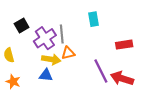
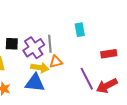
black square: (22, 26) -> (12, 44), moved, turned 32
blue triangle: (46, 75) -> (35, 83), size x1.5
red arrow: (122, 78) -> (107, 86), turned -45

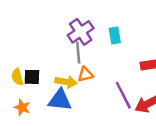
black square: (12, 44) -> (32, 77), moved
purple cross: (34, 48) -> (81, 32), moved

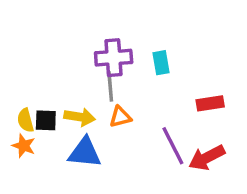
purple cross: (81, 32) -> (114, 58), turned 30
yellow arrow: (66, 82) -> (80, 117), moved
orange star: (22, 107) -> (24, 146), moved

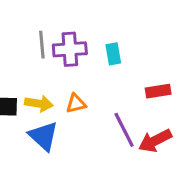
gray line: (110, 86) -> (42, 45), moved
blue triangle: (85, 153) -> (43, 136), turned 36

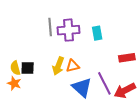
yellow arrow: (39, 104) -> (58, 66), moved, turned 102
blue triangle: (43, 136) -> (82, 87), moved

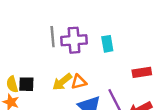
yellow arrow: (58, 66) -> (62, 82), turned 30

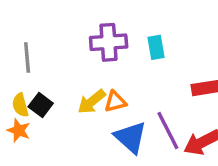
gray line: (53, 37) -> (27, 58), moved
black square: (26, 84) -> (41, 105), turned 35

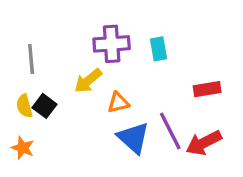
yellow arrow: (92, 102) -> (88, 81), moved
orange star: (19, 130) -> (23, 148), moved

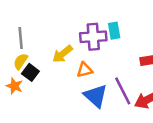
purple cross: (112, 44) -> (93, 37), moved
yellow semicircle: (24, 106) -> (21, 61), moved, turned 49
orange star: (23, 148) -> (14, 86), moved

